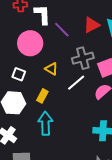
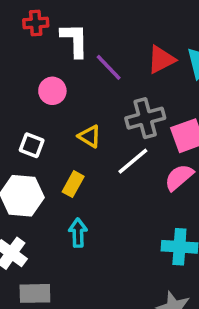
pink circle: (30, 43) -> (52, 91), size x0.6
cyan arrow: (45, 123) -> (78, 233), size x0.7

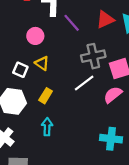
yellow triangle: (90, 136) -> (42, 63), moved

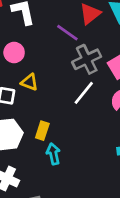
purple line: (72, 23) -> (67, 33), moved
yellow rectangle: (46, 96) -> (42, 131), moved

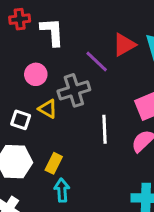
gray cross: (87, 59) -> (74, 90), moved
white line: (84, 93) -> (105, 129), turned -50

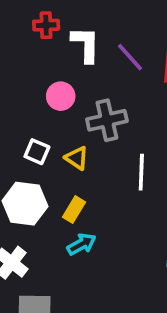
purple line: (97, 62) -> (130, 57), moved
yellow triangle: (48, 109) -> (77, 158), moved
cyan arrow: (62, 190) -> (81, 244), turned 60

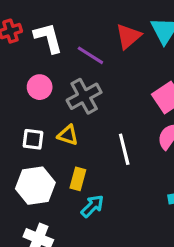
purple line: (130, 57) -> (90, 55), moved
white line: (141, 172) -> (124, 149), moved

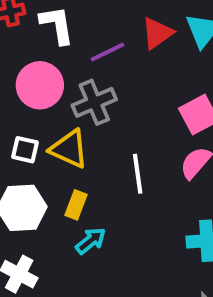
purple line: (90, 55) -> (107, 52), turned -64
pink circle: (40, 87) -> (40, 85), size x1.5
yellow triangle: (68, 135) -> (69, 149), size x1.5

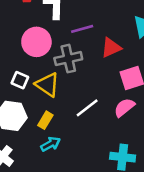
red triangle: (157, 33) -> (111, 48), moved
white line: (138, 174) -> (87, 108), turned 50

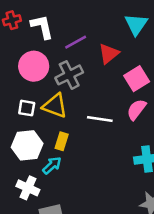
white line: (87, 108) -> (100, 119), turned 60
cyan arrow: (50, 144) -> (52, 165), moved

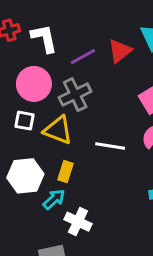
red triangle: (109, 54) -> (120, 51), moved
white square: (27, 108) -> (25, 121), moved
white cross: (28, 188) -> (78, 222), moved

